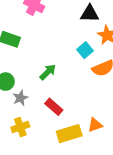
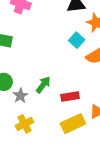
green arrow: (48, 72) -> (43, 85), moved
red rectangle: (54, 107) -> (70, 96), moved, turned -42

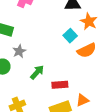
gray star: (20, 96) -> (19, 51), moved

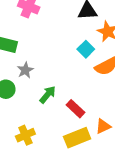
red rectangle: (60, 85) -> (76, 109), turned 49

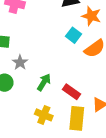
yellow cross: (25, 135) -> (44, 115), moved, turned -36
yellow rectangle: (77, 138) -> (77, 118), turned -55

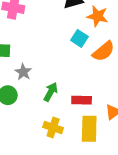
red rectangle: (72, 92) -> (82, 100), turned -30

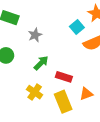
gray star: (23, 72) -> (35, 35), moved
yellow rectangle: (89, 129) -> (63, 102), turned -40

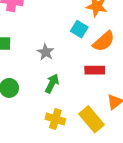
gray star: (35, 35) -> (46, 52), moved
red rectangle: (64, 77) -> (95, 70), moved

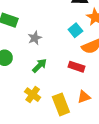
gray star: (46, 52) -> (35, 38), moved

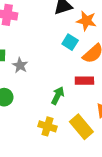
gray star: (35, 38) -> (20, 65), moved
green arrow: (39, 66) -> (58, 96), moved

